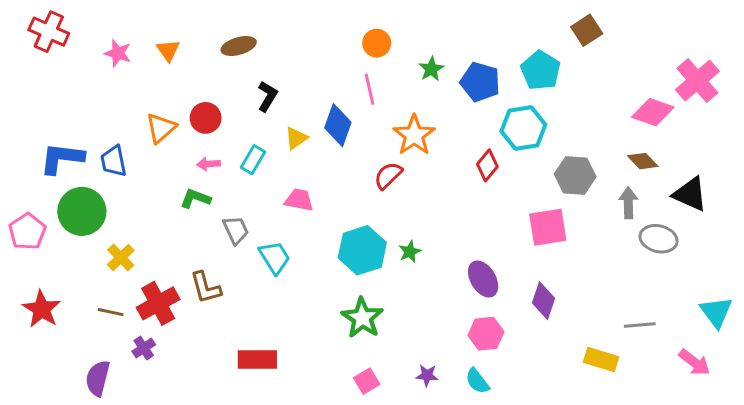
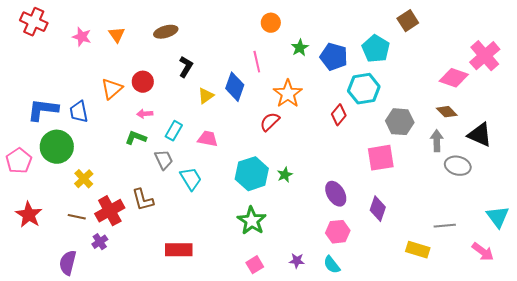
orange circle: (377, 43) -> (271, 23), moved
cyan rectangle: (253, 160) -> (174, 131), moved

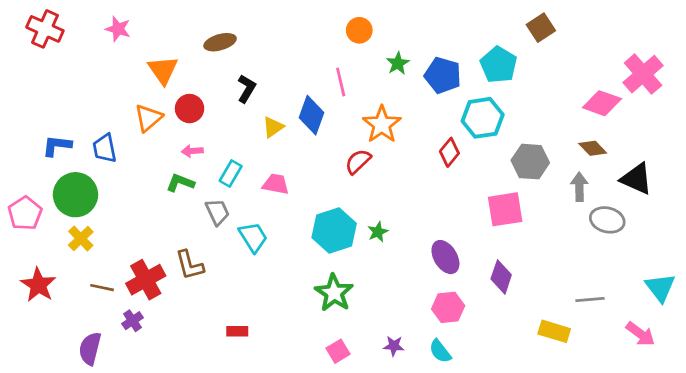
orange triangle: (117, 35) -> (163, 70), moved, size x1.4
pink star: (82, 37) -> (118, 29), moved
blue L-shape: (43, 110) -> (57, 146), size x0.7
yellow cross: (84, 179) -> (81, 238), moved
red rectangle: (179, 250) -> (237, 331), size x0.6

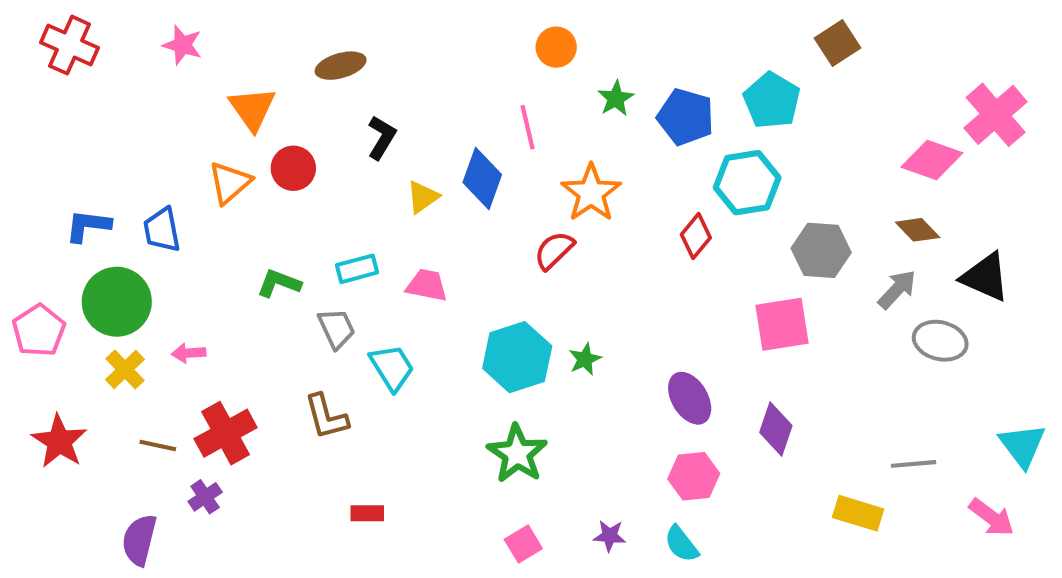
pink arrow: (192, 151) -> (189, 353), moved
cyan rectangle: (231, 173) -> (357, 269), turned 45
gray arrow: (579, 187) -> (897, 289), turned 44
brown L-shape: (190, 265) -> (326, 417), moved

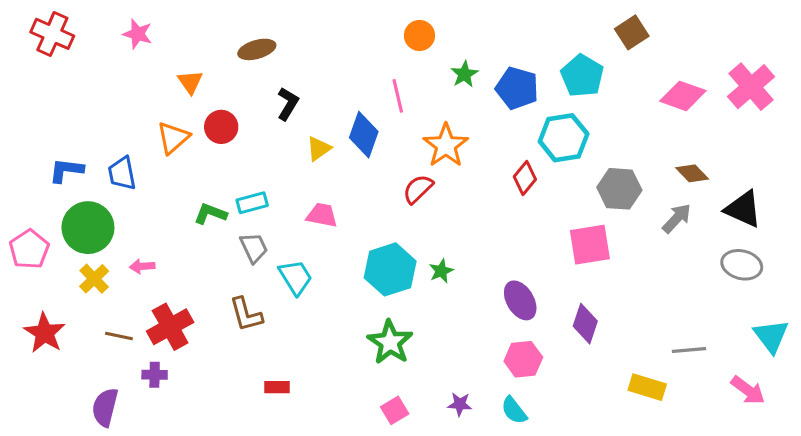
orange triangle: (252, 109) -> (190, 82), size x0.7
pink diamond: (932, 160) -> (683, 96), moved
cyan rectangle: (357, 269) -> (252, 203), moved
gray ellipse: (940, 341) -> (742, 265), moved
purple cross: (205, 497) -> (155, 375), turned 35

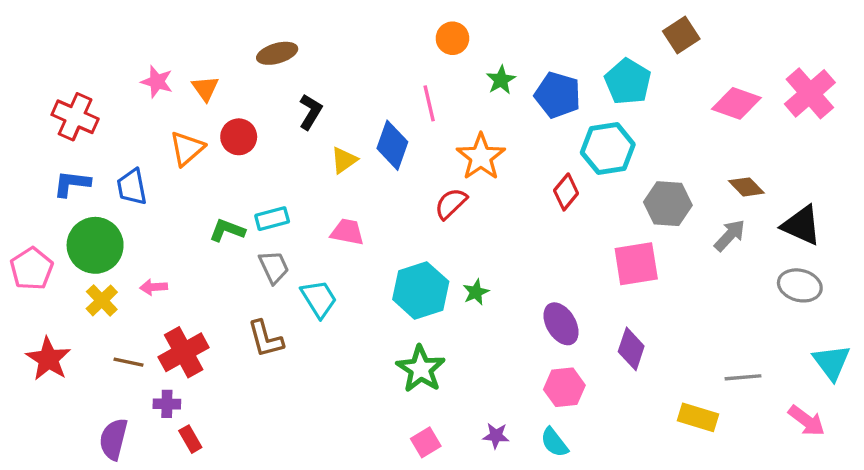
red cross: (52, 34) -> (75, 117), moved
pink star: (138, 34) -> (157, 82), moved
red rectangle: (277, 387) -> (190, 439), moved, turned 60

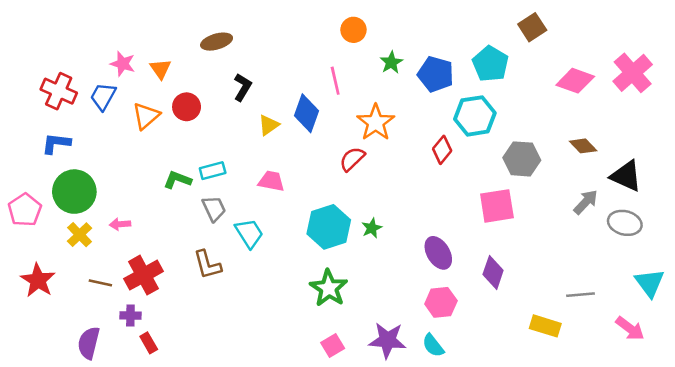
blue trapezoid: (132, 187) -> (103, 96), moved, turned 40
gray arrow: (730, 235) -> (586, 202), moved
purple star: (496, 436) -> (387, 340), size x1.8

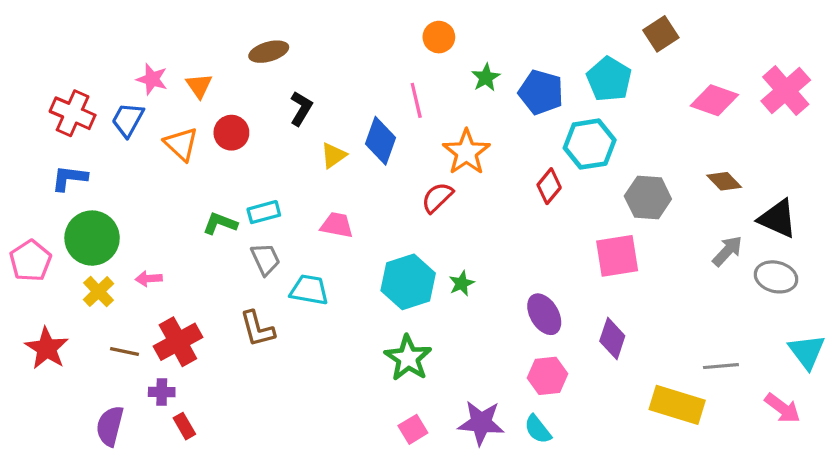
orange triangle: (146, 116) -> (181, 144), turned -36
cyan trapezoid: (249, 233) -> (309, 290), turned -48
yellow rectangle: (545, 326) -> (677, 405), size x1.4

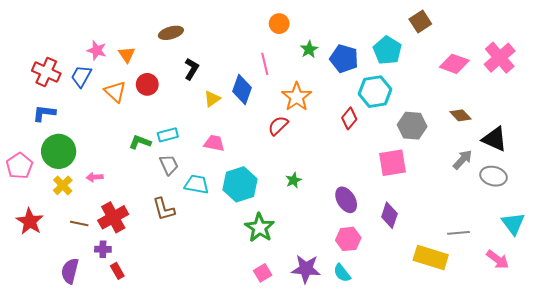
cyan hexagon: (408, 282) -> (240, 184), moved

